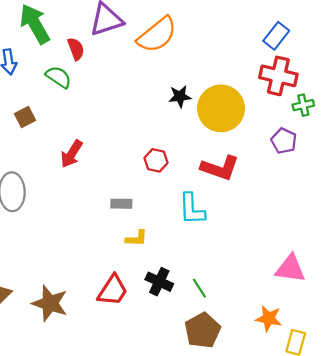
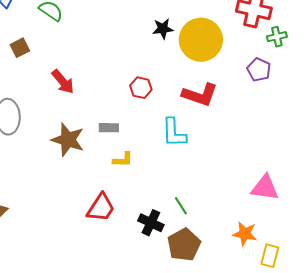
red arrow: (72, 154) -> (63, 82), turned -72
black cross: (159, 282) -> (151, 223), moved
brown star: (50, 303) -> (68, 140), moved

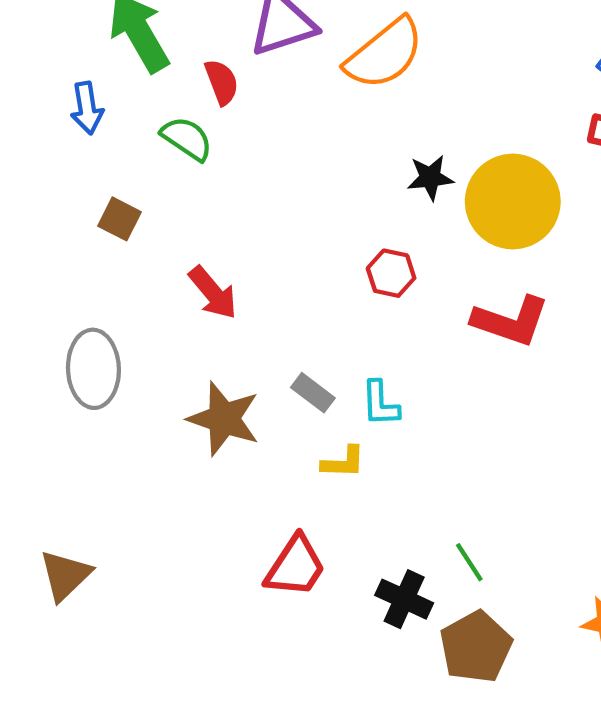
brown square: (20, 48) -> (120, 219), turned -36
red hexagon: (141, 88) -> (391, 273), moved
gray rectangle: (109, 128) -> (313, 393), turned 36
cyan L-shape: (174, 133) -> (380, 404), moved, size x0.7

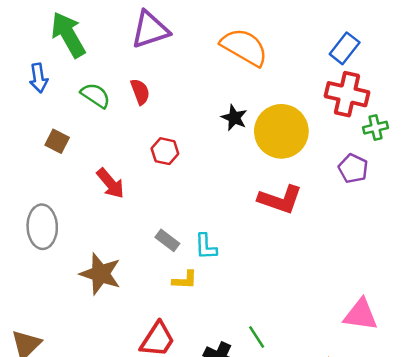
orange semicircle: (385, 54) -> (244, 47), moved, turned -111
red semicircle: (222, 82) -> (140, 92), moved
black star: (430, 178) -> (234, 118), turned 30
red hexagon: (391, 273) -> (165, 151), moved
brown star: (224, 419) -> (100, 274), moved

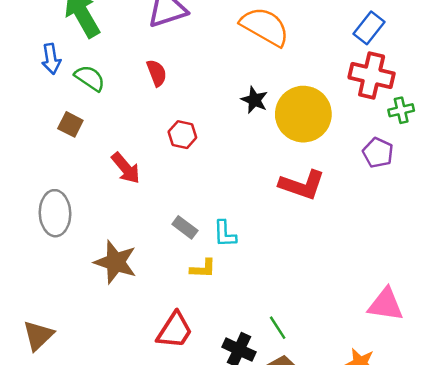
green semicircle: (96, 95) -> (90, 78), moved

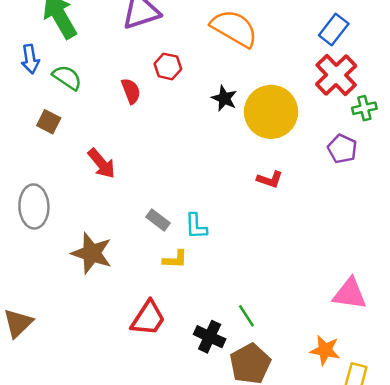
red semicircle: (157, 73) -> (131, 91), moved
red cross: (372, 75) -> (336, 75), turned 33
red hexagon: (182, 135) -> (168, 66), moved
red L-shape: (302, 185) -> (270, 179), size x0.6

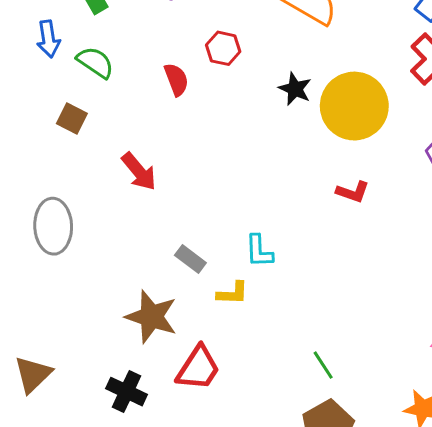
gray rectangle: (158, 220) -> (190, 259), moved
brown star: (92, 253) -> (151, 317), moved
black cross: (210, 337) -> (126, 392), moved

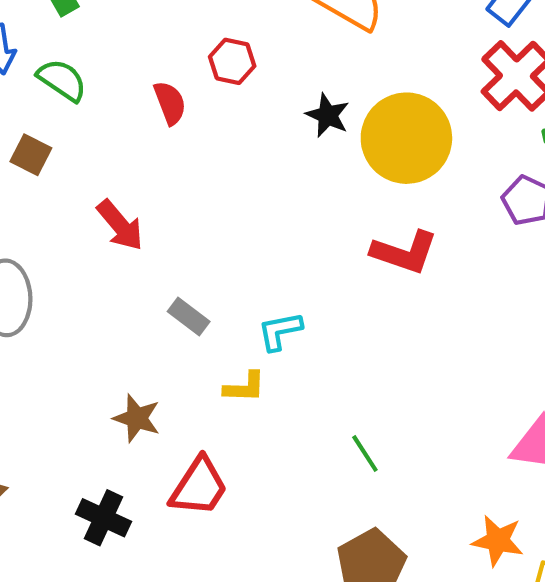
red L-shape: (353, 192) -> (404, 252), size x1.5
cyan L-shape: (259, 251) -> (280, 331), turned 81
gray rectangle: (190, 259) -> (189, 317), moved
brown star: (151, 317) -> (137, 418), size x0.7
green line: (323, 365) -> (365, 453), moved

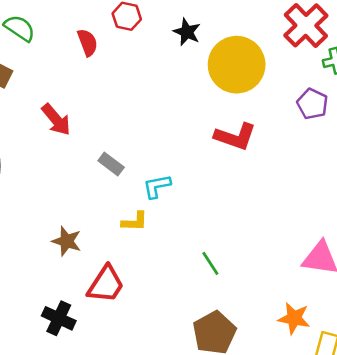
black star: (328, 115) -> (187, 32), moved
gray rectangle: (189, 317) -> (111, 164), moved
black cross: (104, 518) -> (59, 318), moved

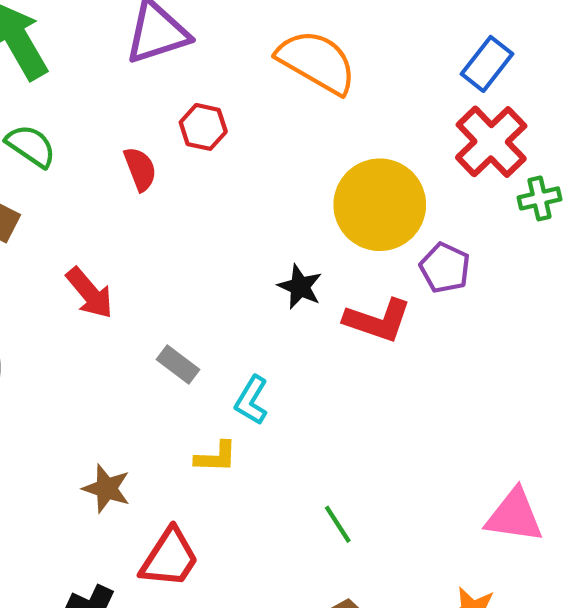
black star: (187, 32) -> (300, 287), moved
purple pentagon: (312, 104) -> (445, 268), moved
cyan L-shape: (157, 186) -> (252, 400), turned -48

